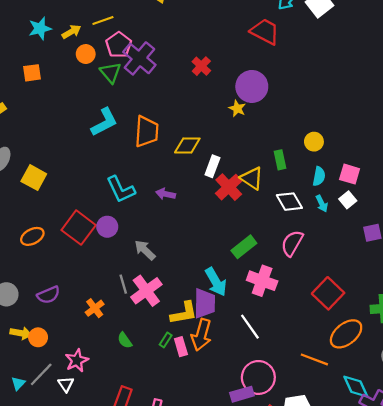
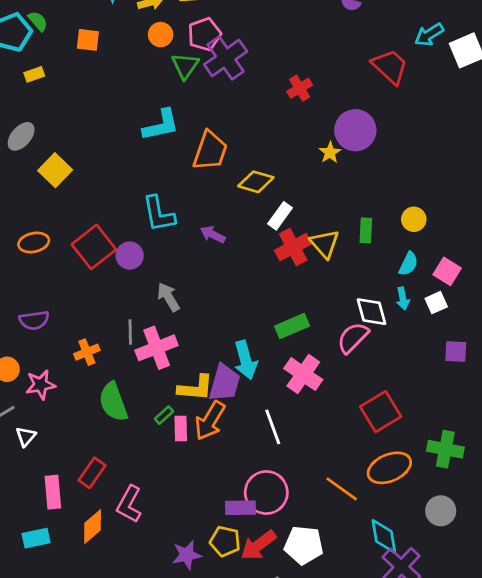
white diamond: (289, 202) -> (372, 312), moved
green semicircle: (125, 340) -> (113, 402), size x1.8
pink star: (77, 360) -> (41, 385), moved

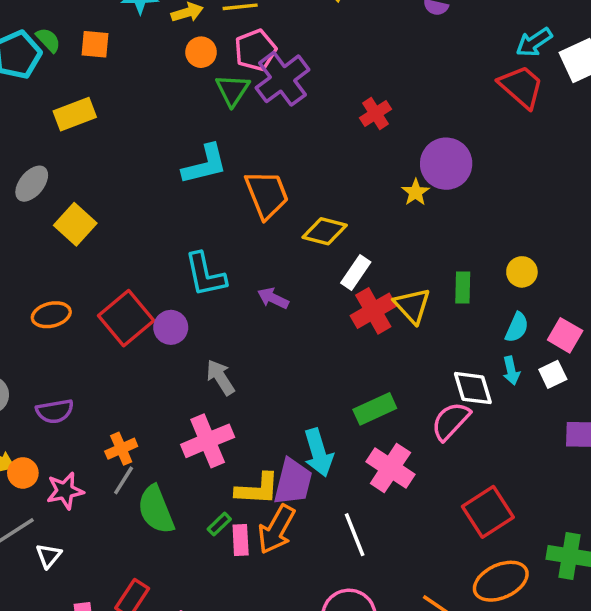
orange square: (88, 40) -> (95, 44), moved
red trapezoid: (390, 67) -> (521, 87), moved
yellow rectangle: (34, 74) -> (75, 114), moved, size x1.6
orange trapezoid: (210, 151) -> (267, 194), turned -39
gray line: (130, 332) -> (124, 480), moved, turned 35

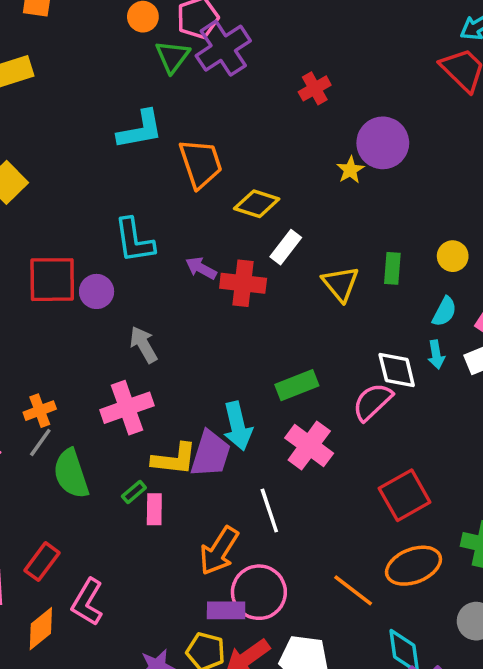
red cross: (373, 311) -> (243, 283), moved, turned 33
red square: (126, 318) -> (52, 280), turned 36
orange arrow: (276, 529) -> (219, 551), moved

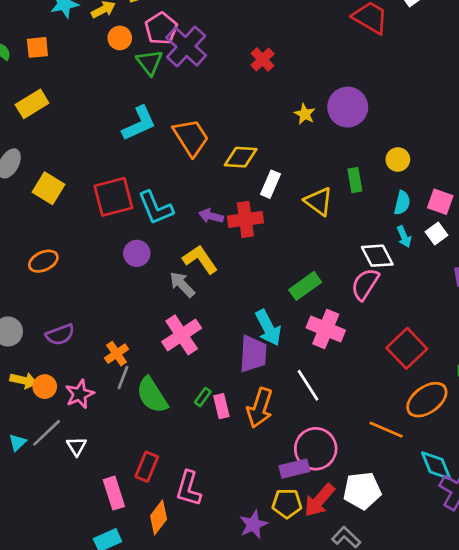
purple circle: (383, 143) -> (348, 107), moved
red square: (52, 280) -> (113, 197), moved
yellow L-shape: (174, 459) -> (200, 259), moved, turned -117
orange arrow: (219, 551) -> (260, 408), moved

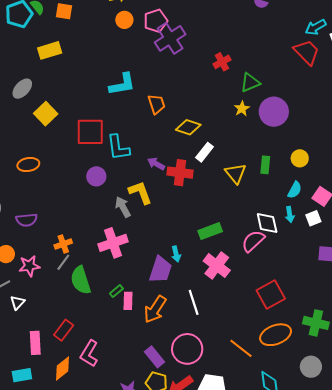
green triangle: (149, 62) -> (250, 83), moved, turned 30
orange trapezoid: (191, 137) -> (157, 104), size x0.7
cyan arrow: (268, 328) -> (176, 254), size x0.6
purple rectangle: (294, 469) -> (155, 357), moved, turned 50

